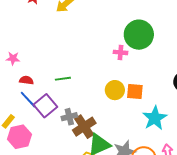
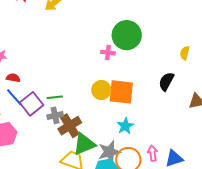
green line: (63, 79) -> (55, 97), moved
orange square: (135, 92) -> (121, 92), size x1.5
cyan star: (155, 118) -> (125, 126), moved, size x0.7

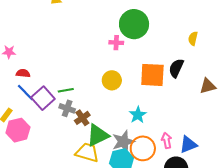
orange square: (121, 92) -> (152, 75), moved
gray cross: (55, 115) -> (67, 108), turned 35
brown cross: (70, 126) -> (82, 118), size x0.7

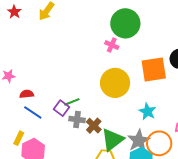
pink cross: (116, 43) -> (112, 45), turned 32
yellow circle: (112, 80) -> (115, 83), size x1.5
purple square: (43, 98) -> (62, 108), moved, size x0.7

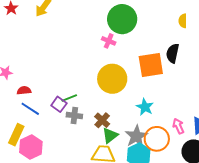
brown cross: (94, 126) -> (102, 120), moved
yellow rectangle: (19, 138) -> (16, 135), size x1.5
green triangle: (112, 140) -> (110, 135), size x0.7

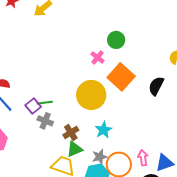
green circle: (122, 19) -> (116, 40), size x0.6
orange square: (151, 65) -> (121, 77), moved, turned 36
cyan star: (145, 107) -> (103, 130), moved
gray star: (136, 136) -> (100, 157), size x0.7

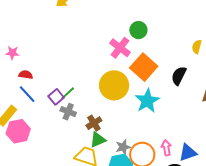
pink cross: (98, 57) -> (120, 48), size x1.5
green line: (45, 103) -> (68, 93), turned -35
cyan star: (103, 130) -> (147, 101), moved, size x1.4

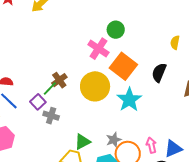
green line: (68, 93) -> (50, 89), moved
brown cross: (94, 123) -> (59, 80), moved
gray star: (123, 147) -> (114, 140), moved

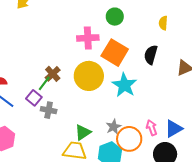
green circle: (116, 30) -> (115, 17), moved
pink cross: (98, 49) -> (88, 38), turned -30

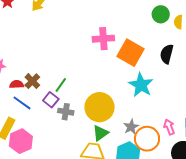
green circle: (115, 17) -> (161, 14), moved
brown cross: (53, 74) -> (32, 81), moved
yellow circle: (89, 76) -> (100, 107), moved

